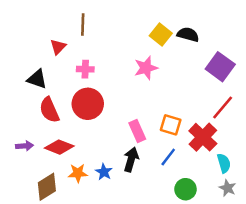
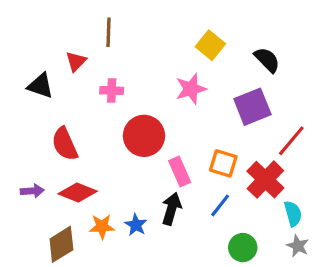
black semicircle: (188, 34) -> (267, 60), moved, turned 30
purple square: (220, 67) -> (252, 107), moved, turned 32
black triangle: (37, 79) -> (40, 86), moved
red circle: (88, 104) -> (144, 136), moved

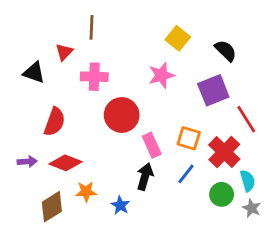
pink cross: (112, 91) -> (94, 77), size x1.4
red line: (291, 141) -> (246, 119), turned -72
red semicircle: (65, 144) -> (55, 122), turned -136
blue star: (136, 225) -> (120, 205), moved
green circle: (243, 248) -> (222, 194), moved

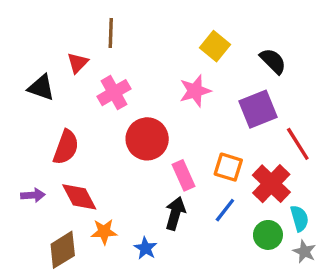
pink cross: (94, 77) -> (114, 93), turned -32
red diamond: (66, 163) -> (79, 197), turned 40

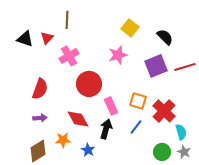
black triangle: (41, 88) -> (25, 39), moved
red line: (298, 144) -> (185, 67), moved, turned -75
purple arrow: (33, 195) -> (40, 118), moved
red diamond: (79, 197) -> (78, 119), moved
green circle: (268, 235) -> (162, 152), moved

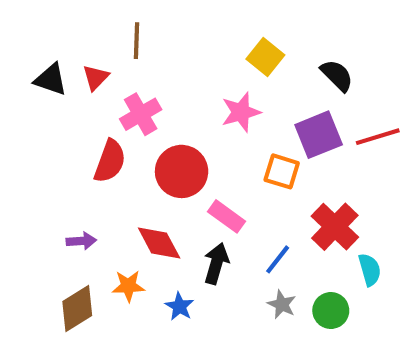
red semicircle: (40, 89) -> (110, 161), moved
orange square: (138, 101) -> (282, 171), moved
pink rectangle: (111, 106) -> (227, 216), turned -30
gray star: (184, 152) -> (282, 304), moved

